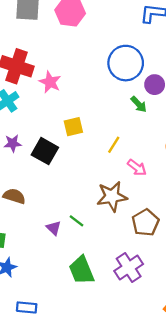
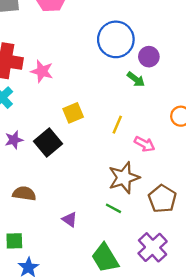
black square: (45, 151) -> (48, 142), turned 30
green line: (77, 221) -> (113, 208), moved

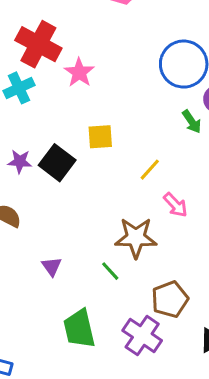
purple star: (14, 140) -> (20, 161), moved
black square: (48, 142) -> (57, 163), turned -32
brown pentagon: (162, 199) -> (170, 299), moved
purple cross: (153, 247) -> (142, 336), turned -32

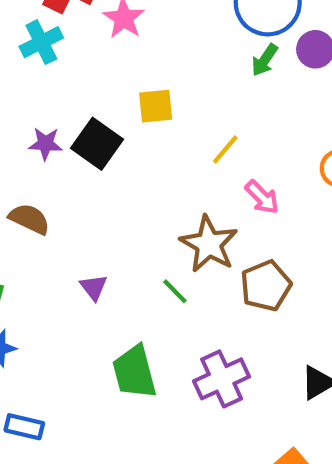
green arrow: (192, 122) -> (265, 60), moved, turned 70
brown star: (136, 238) -> (209, 244), turned 30
brown pentagon: (170, 299) -> (266, 286), moved
purple cross: (142, 336) -> (222, 379), turned 33

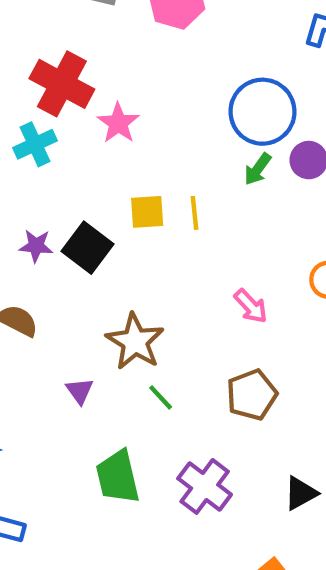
yellow line: (225, 149) -> (194, 213), moved, turned -48
brown star: (209, 244) -> (135, 342), moved
purple cross: (222, 379) -> (205, 486), turned -30

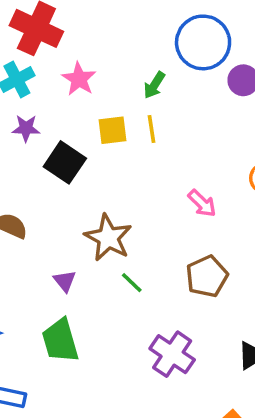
pink star: (118, 123) -> (79, 79), moved
green arrow: (258, 169) -> (154, 85), moved
purple star: (36, 246) -> (26, 128), moved
green trapezoid: (118, 477) -> (60, 341), moved

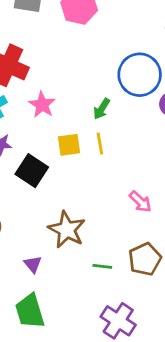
green line: (132, 283) -> (102, 266), moved, turned -36

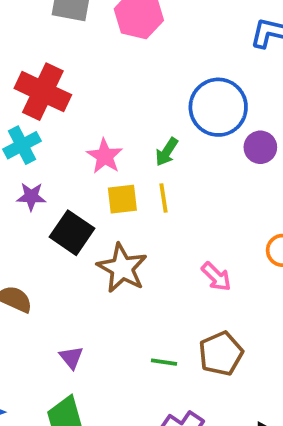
pink star: (42, 105) -> (105, 156), moved
brown star: (67, 230) -> (122, 268), moved

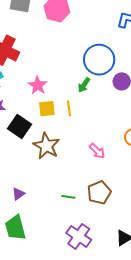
green arrow: (167, 152) -> (84, 85), moved
purple triangle: (71, 358) -> (18, 194), turned 32

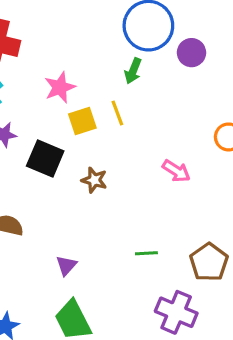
pink star: (38, 85) -> (60, 87), turned 30
brown star: (46, 146) -> (94, 180), size x0.6
brown pentagon: (99, 193) -> (209, 262), moved

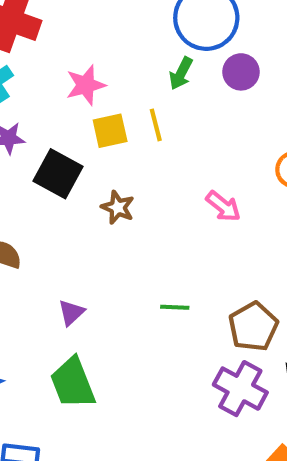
purple circle: (191, 53) -> (241, 72), moved
purple cross: (176, 312) -> (240, 389), moved

